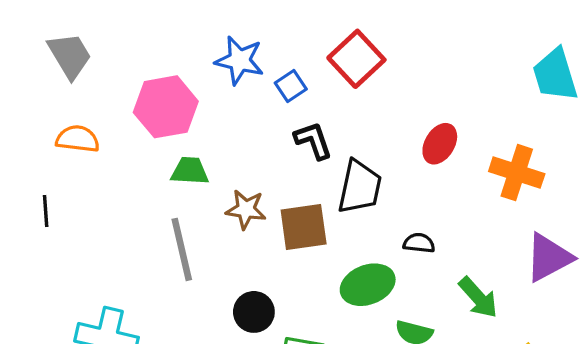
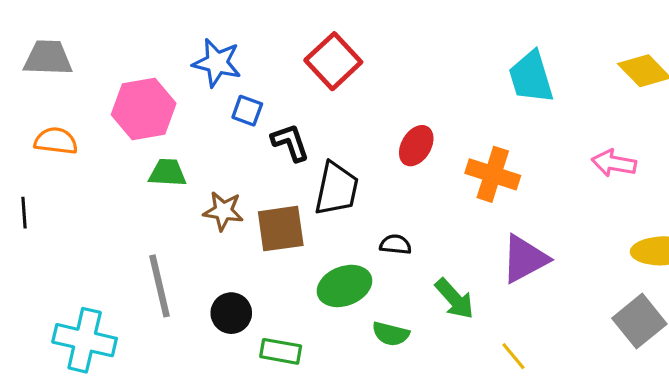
gray trapezoid: (70, 56) -> (48, 58), turned -57
blue square: (291, 86) -> (247, 111), moved, turned -36
gray line: (182, 249) -> (160, 286), moved

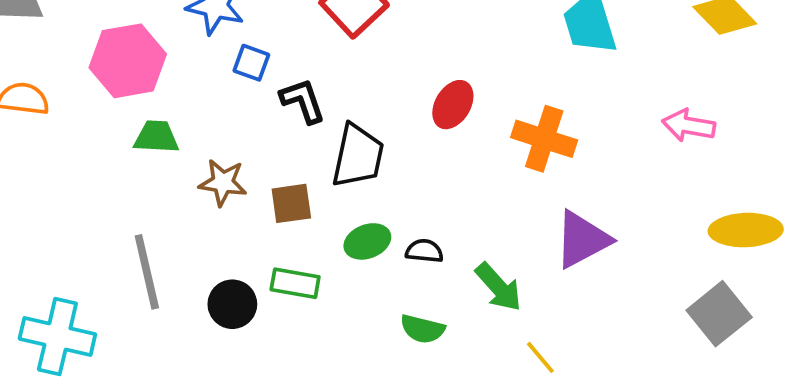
brown square: (281, 229) -> (291, 203), size x0.7
black semicircle: (395, 245) -> (424, 251), moved
green ellipse: (344, 286) -> (367, 241), moved, size x0.7
green rectangle: (281, 351) -> (295, 283), moved
yellow line: (513, 356) -> (540, 357), moved

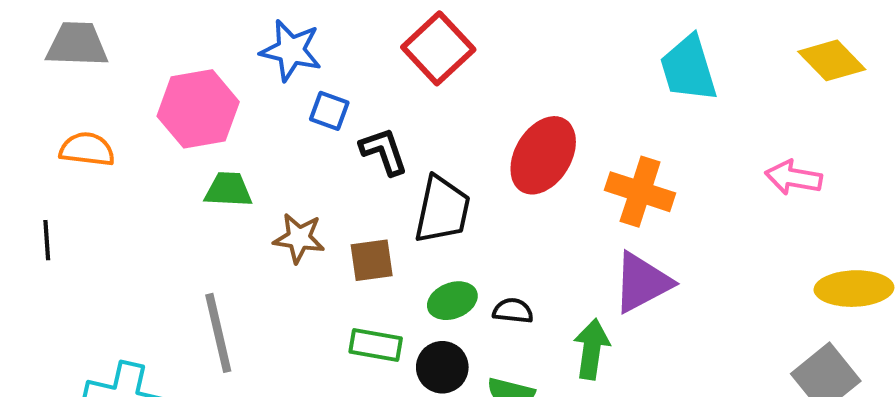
red ellipse: (453, 105) -> (543, 155), size x1.5
purple triangle: (582, 240) -> (642, 282), moved
green arrow: (499, 287) -> (592, 349), turned -130
black circle: (232, 304) -> (442, 367), moved

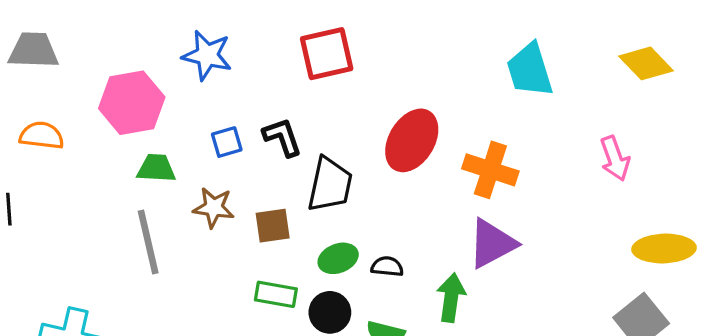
red square: (438, 48) -> (327, 54), turned 30
blue square: (329, 111) -> (227, 142), moved, turned -36
pink arrow: (793, 178) -> (615, 158), turned -120
gray line: (218, 333) -> (148, 242), moved

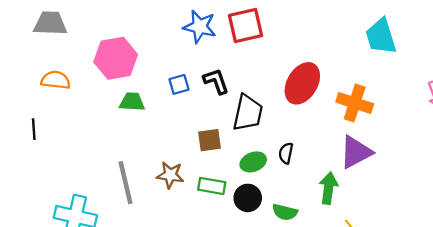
blue star: (207, 55) -> (200, 27), moved
brown star: (214, 208) -> (170, 175), moved
gray line: (148, 242) -> (125, 183), moved
black semicircle: (387, 267) -> (286, 153), moved, turned -85

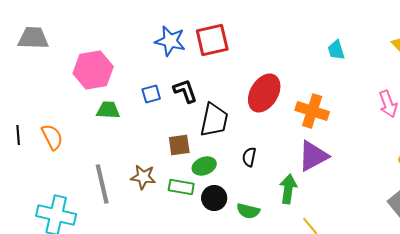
cyan trapezoid: (381, 36) -> (336, 50), size x0.6
orange semicircle: (56, 80) -> (52, 137), moved, turned 56
green ellipse: (253, 162) -> (204, 166), moved

